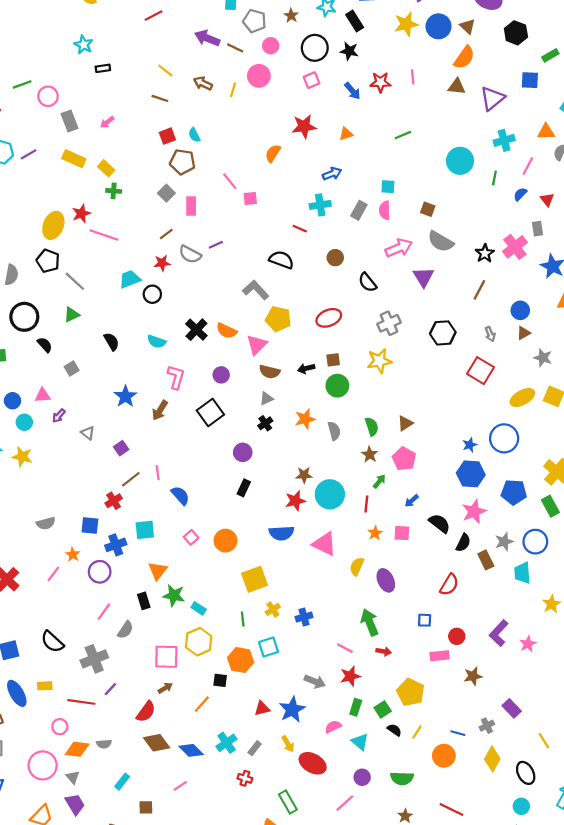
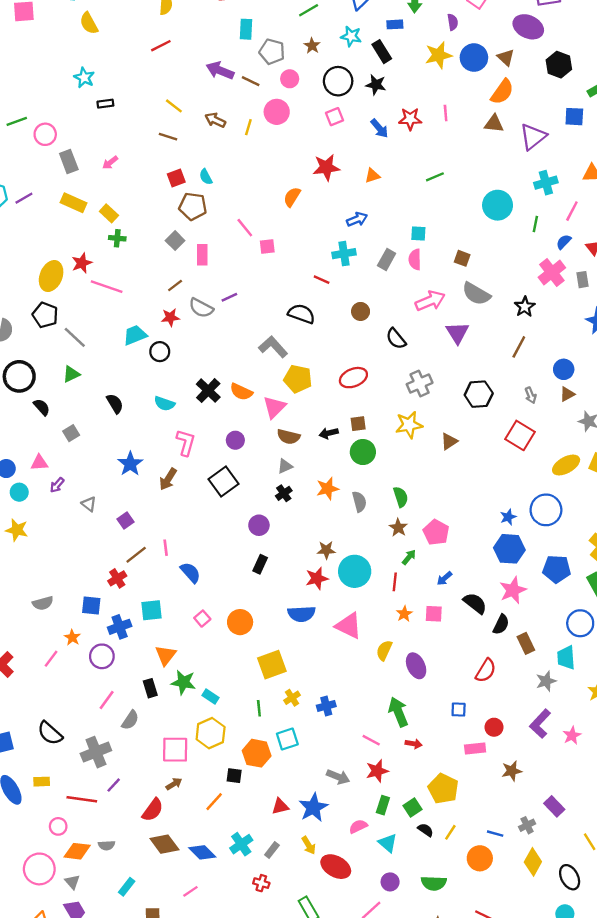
pink cross: (515, 247) -> (552, 272), moved
brown triangle: (405, 423) -> (449, 441), moved
gray star: (504, 542) -> (546, 681), moved

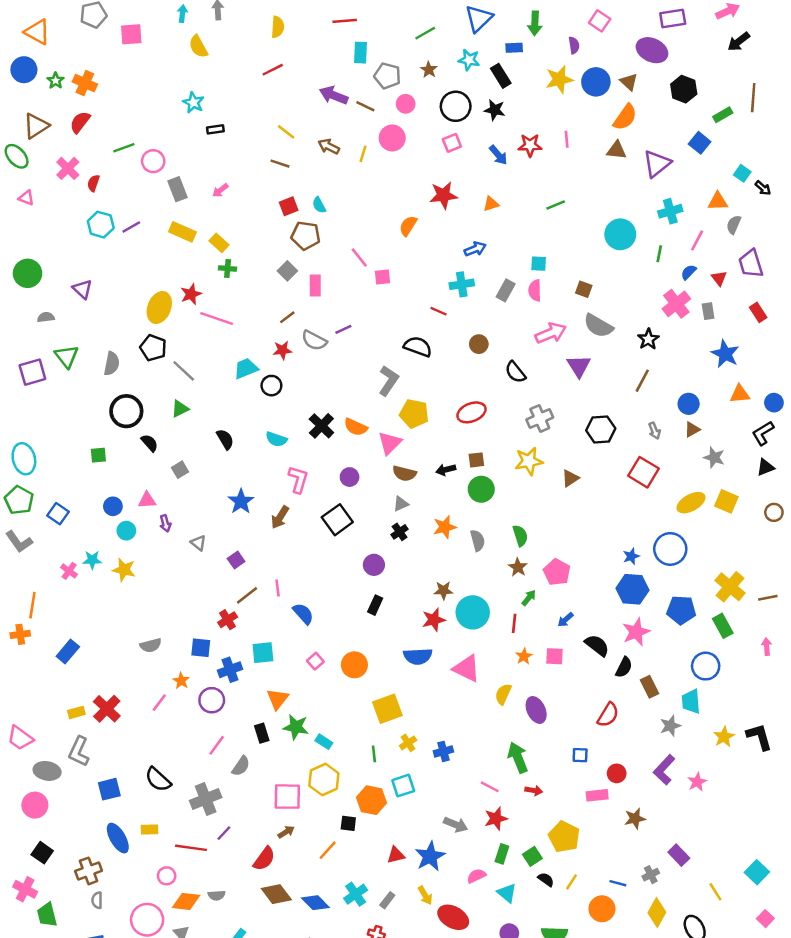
blue square: (574, 117) -> (700, 143), turned 36
gray L-shape: (273, 347) -> (389, 381), turned 76
purple arrow: (57, 485) -> (165, 523), turned -56

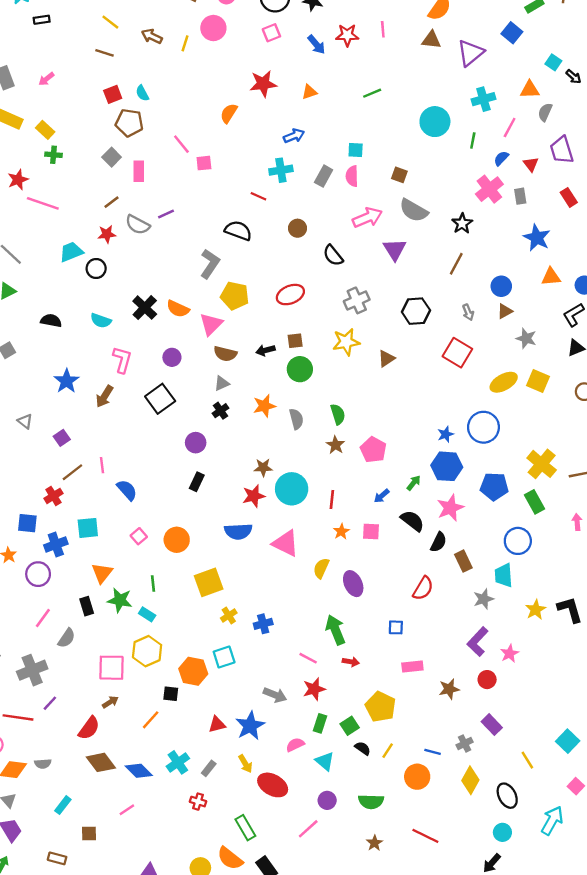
black semicircle: (225, 439) -> (51, 321), turned -48
green arrow: (529, 598) -> (414, 483), moved
green line: (374, 754) -> (153, 584), moved
red circle: (617, 773) -> (487, 680), moved

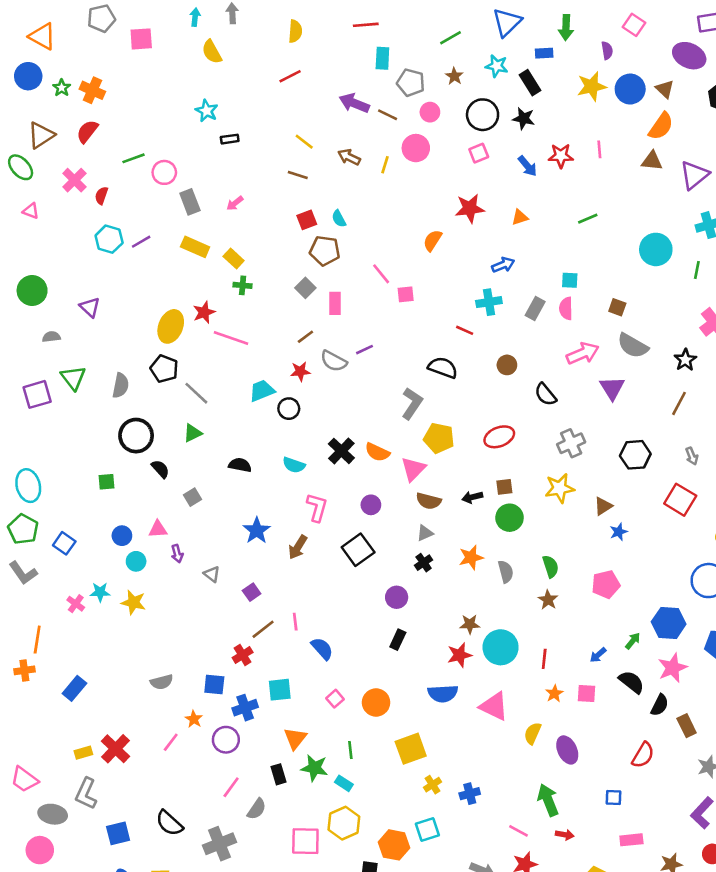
blue star: (446, 434) -> (619, 532), moved
pink pentagon: (373, 450) -> (606, 584), moved, turned 30

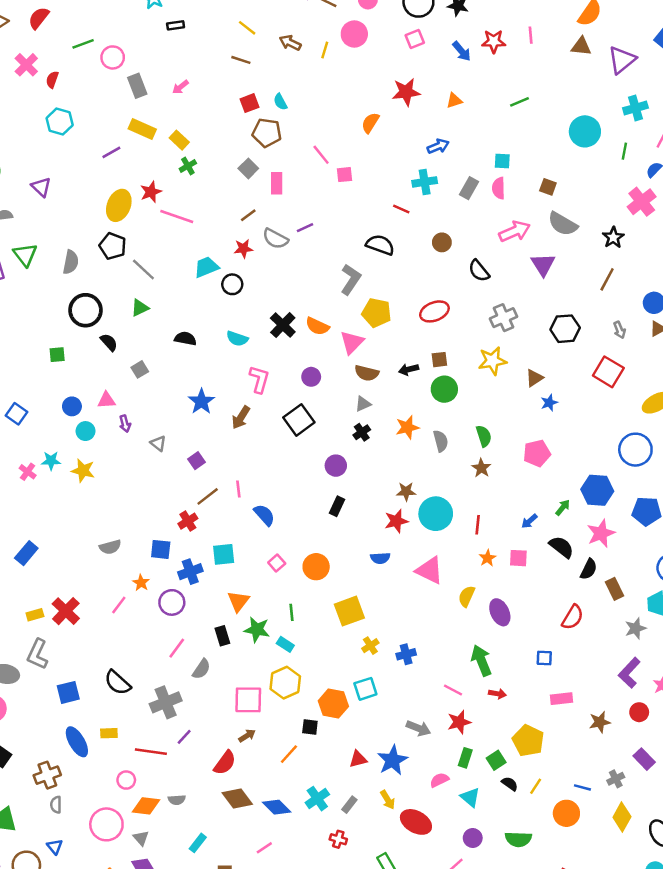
purple line: (141, 242) -> (111, 152), moved
green cross: (243, 285) -> (188, 166), turned -35
blue semicircle: (443, 694) -> (380, 558), size x0.7

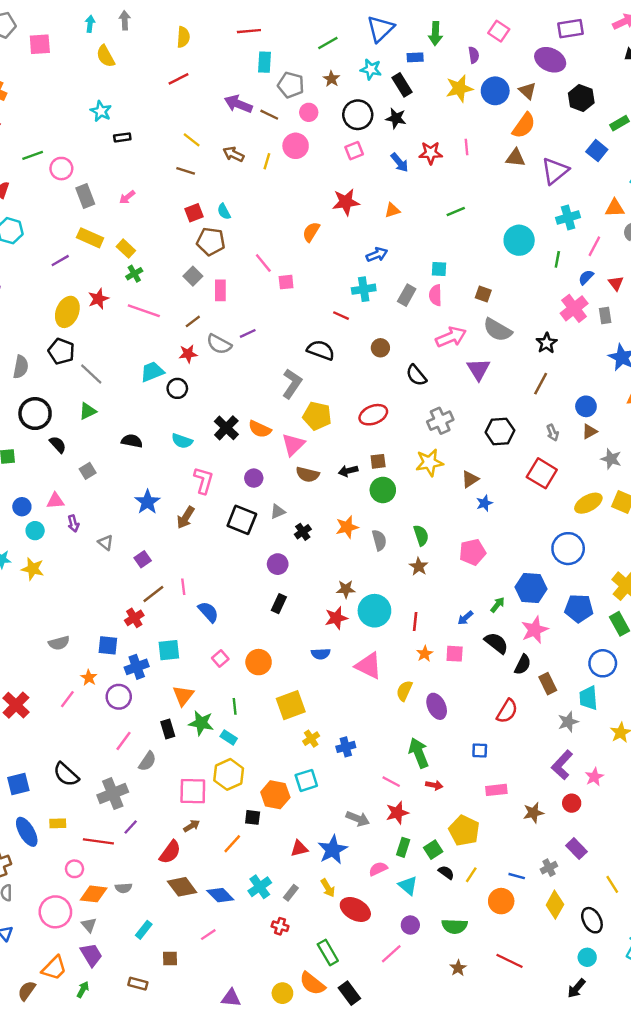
pink line: (177, 217) -> (144, 311), moved
gray triangle: (363, 404) -> (278, 512), moved
black square: (299, 420) -> (242, 520), turned -32

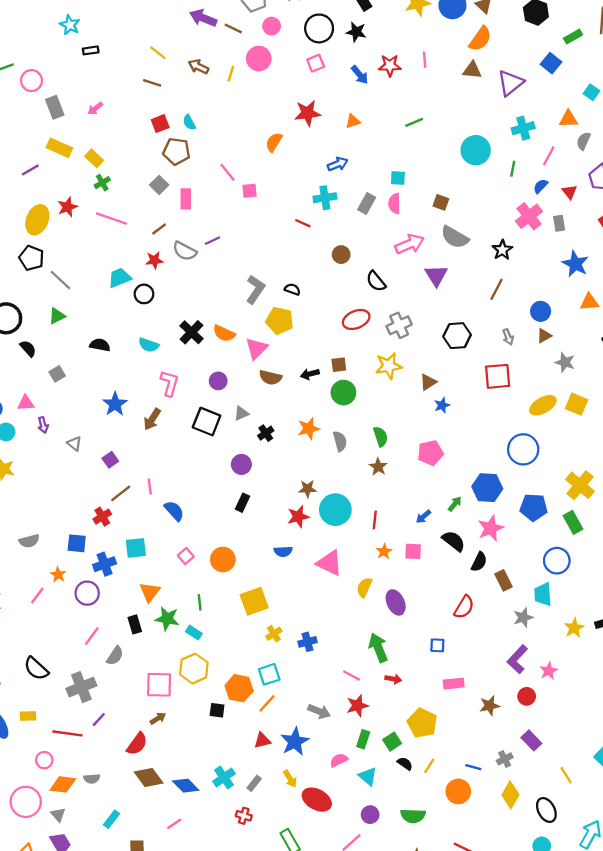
black semicircle: (321, 350) -> (292, 289), moved, size x0.6
red ellipse: (373, 415) -> (356, 319), moved
red square: (542, 473) -> (498, 376), turned -36
orange line: (232, 844) -> (267, 703), moved

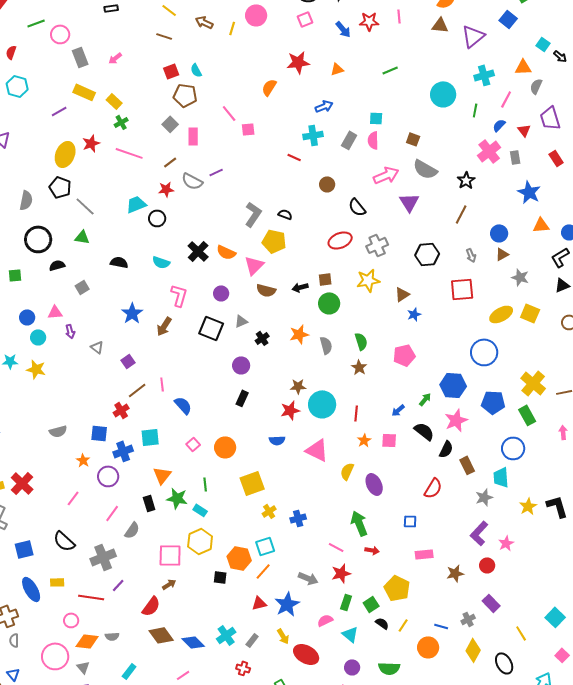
green triangle: (57, 316) -> (82, 237), turned 35
black semicircle: (28, 348) -> (57, 265), turned -63
pink line: (37, 595) -> (73, 498), moved

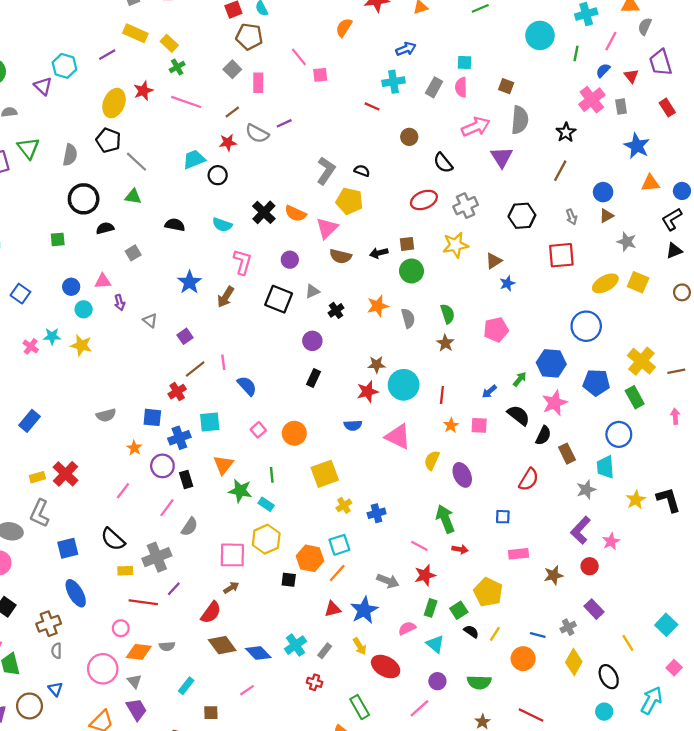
cyan hexagon: (17, 86) -> (64, 66), moved
gray semicircle: (425, 169) -> (520, 120), turned -115
black rectangle: (149, 503) -> (186, 479), moved
yellow rectangle: (57, 582) -> (125, 571), moved

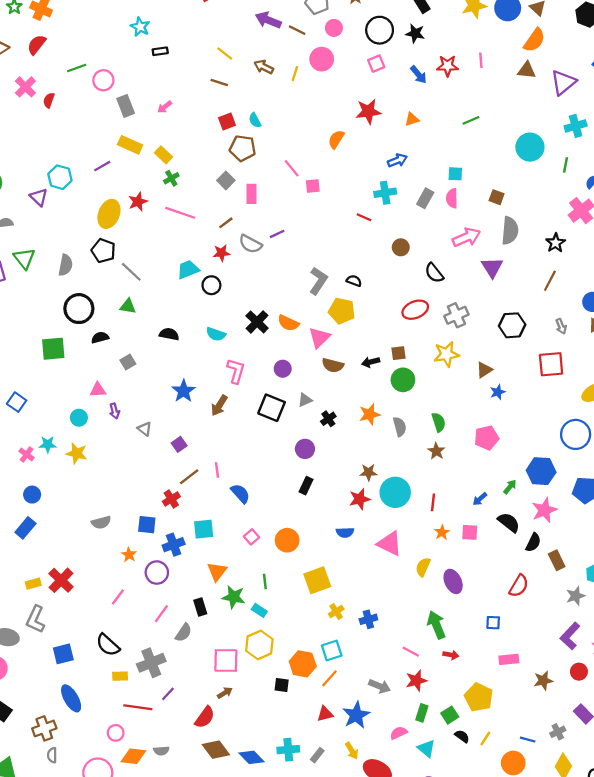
green square: (58, 239) -> (53, 349), size x1.6
blue circle: (71, 287) -> (32, 495), moved
black rectangle: (186, 479) -> (200, 607), moved
cyan cross: (295, 645) -> (288, 750), turned 30

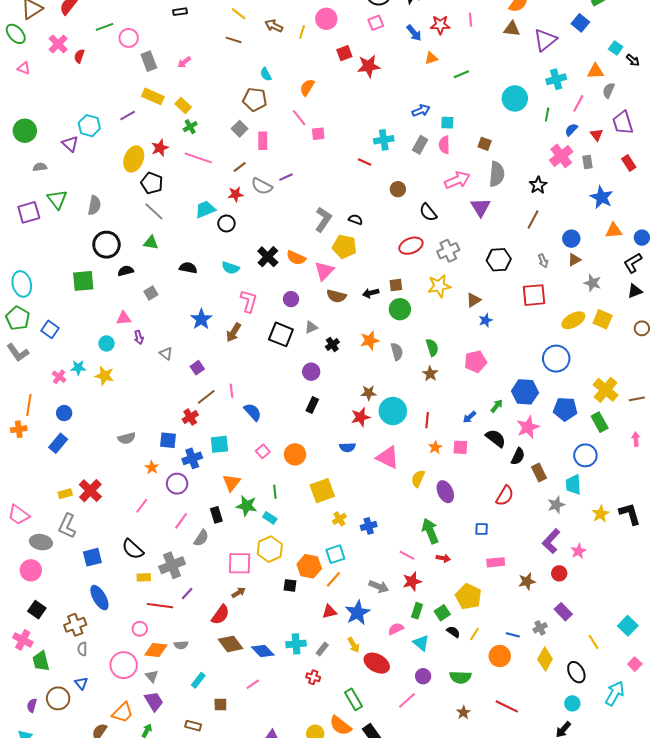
orange triangle: (412, 119) -> (431, 58), moved
red square: (227, 121) -> (344, 53), moved
orange semicircle: (336, 139) -> (307, 87), moved
blue arrow: (397, 160) -> (421, 111), moved
black pentagon: (103, 251) -> (152, 183), moved

